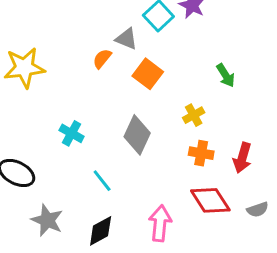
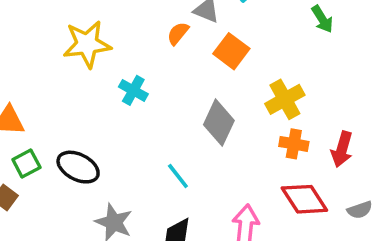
green arrow: (226, 75) -> (322, 19), moved
yellow cross: (194, 115) -> (285, 99), size x1.5
cyan cross: (72, 133) -> (133, 90), moved

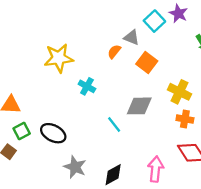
yellow cross: (285, 99) -> (179, 92), turned -35
gray diamond: (219, 123) -> (139, 106), turned 64
cyan line: (178, 176) -> (114, 124), moved

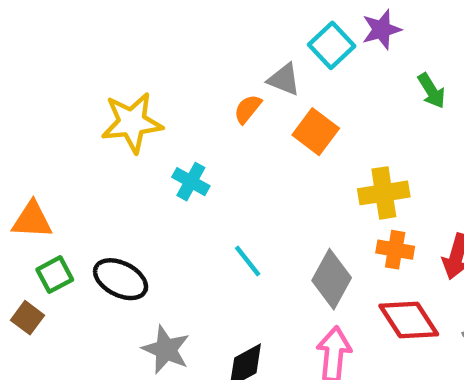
purple star: (178, 13) -> (382, 30), turned 30
yellow cross: (179, 92) -> (384, 193), turned -35
gray diamond: (139, 106) -> (332, 279), moved, turned -60

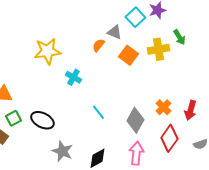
yellow cross: (384, 193) -> (158, 49), moved
orange cross: (395, 250) -> (163, 107), turned 35
red diamond: (409, 320) -> (169, 138), turned 68

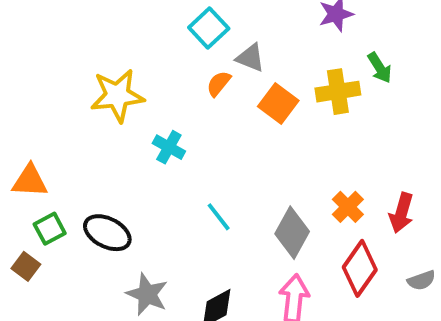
cyan square: (135, 17) -> (209, 28), moved

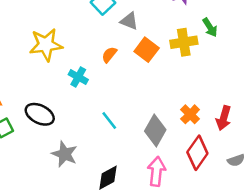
orange semicircle: (219, 84) -> (109, 55), moved
black ellipse: (107, 233) -> (40, 114), moved
gray star: (147, 294) -> (65, 154), moved

